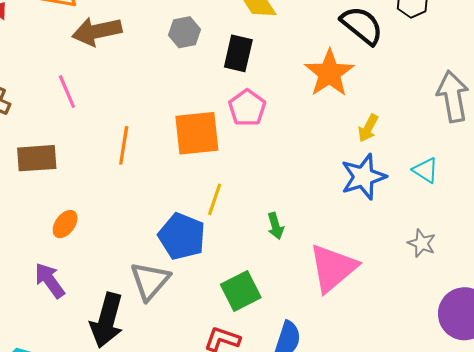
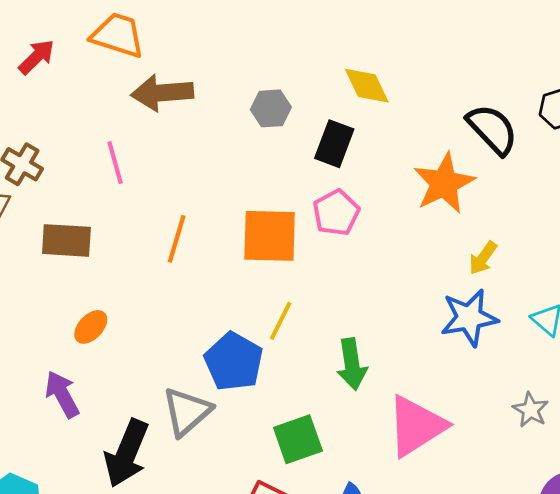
green arrow: (276, 226) -> (352, 364), size x1.5

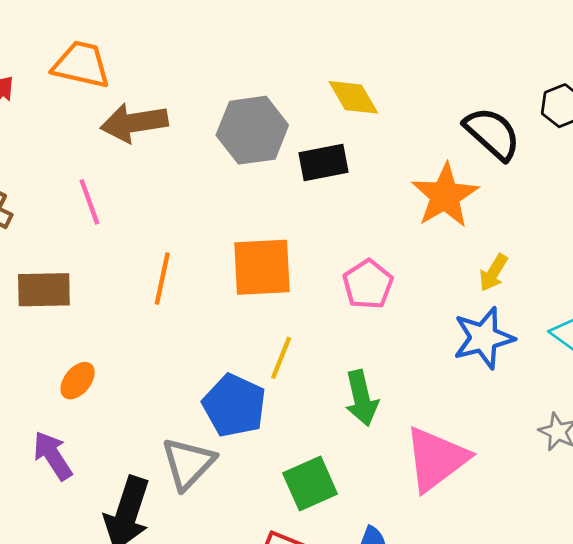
gray hexagon: (271, 108) -> (252, 130), size x1.6
black rectangle: (334, 144) -> (323, 163), turned 63
pink pentagon: (336, 213) -> (368, 284), moved

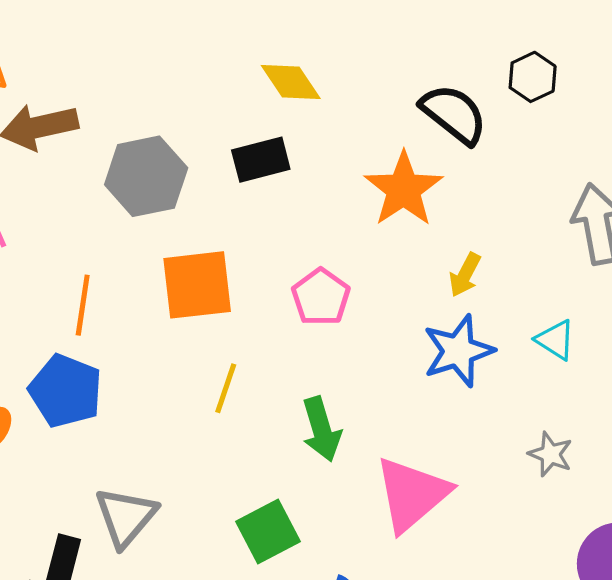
gray hexagon: (252, 130) -> (146, 176), moved
blue pentagon: (234, 406) -> (66, 391), moved

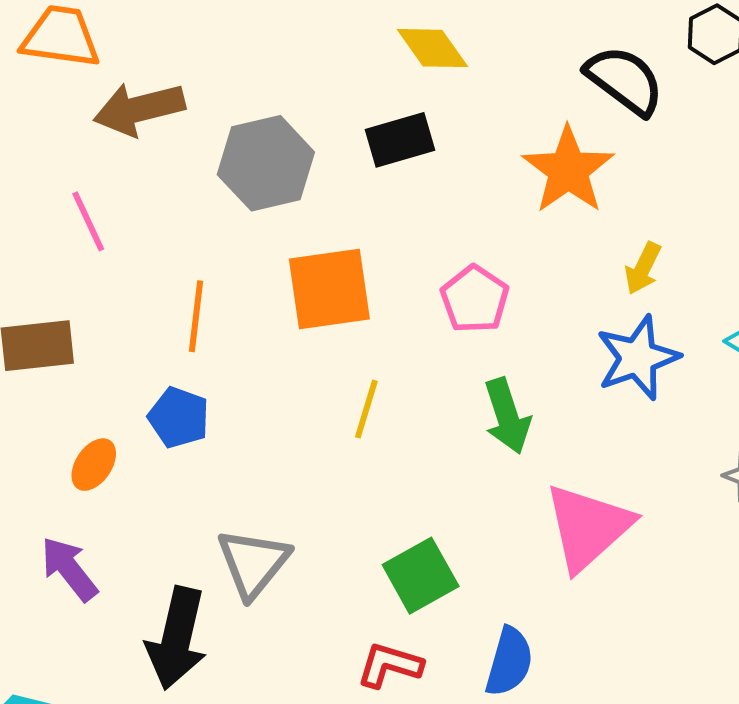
blue pentagon: (66, 391) -> (179, 417), size x0.7
green arrow: (321, 429) -> (507, 416), moved

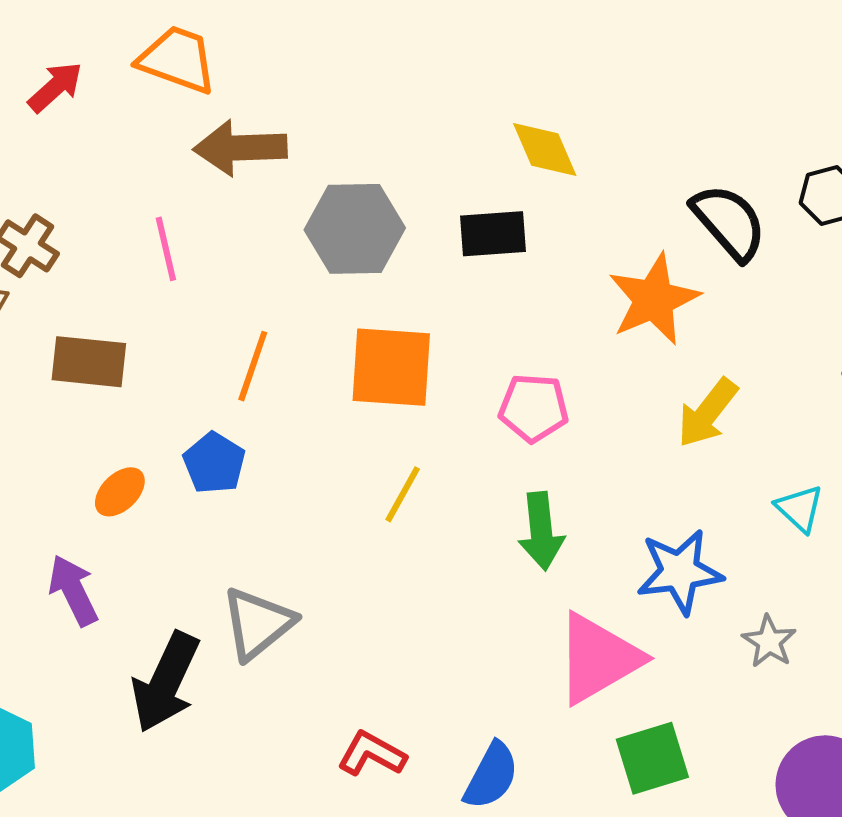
yellow arrow: (643, 268) -> (707, 413), size x1.4
pink pentagon: (475, 299) -> (534, 408), turned 30
blue star: (638, 358) -> (680, 572), moved
green square: (421, 576) -> (652, 758), moved

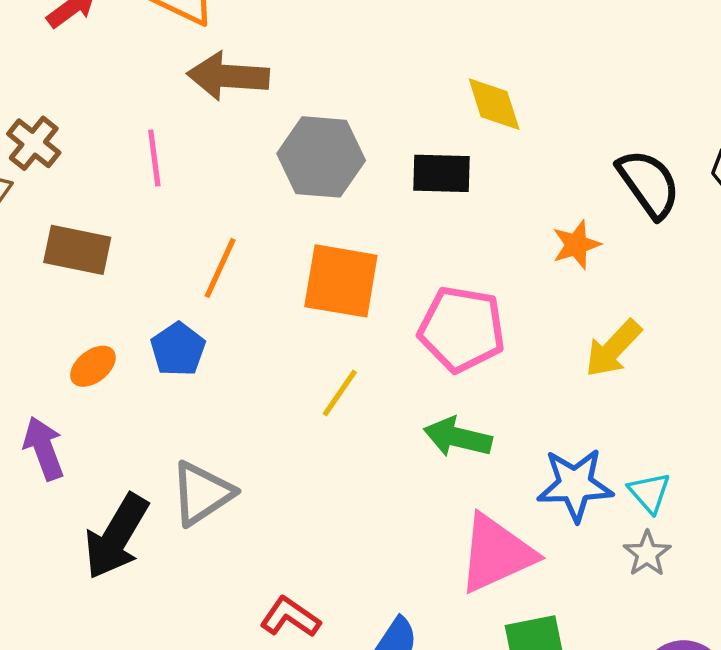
orange star: (654, 299) -> (576, 245), size x0.6
pink pentagon: (534, 408) -> (462, 329), size x1.4
cyan triangle: (800, 509) -> (649, 493), moved
green arrow: (541, 531) -> (458, 437), turned 104

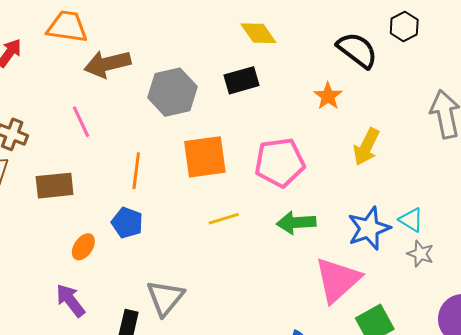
yellow line: (340, 393) -> (224, 219), turned 56

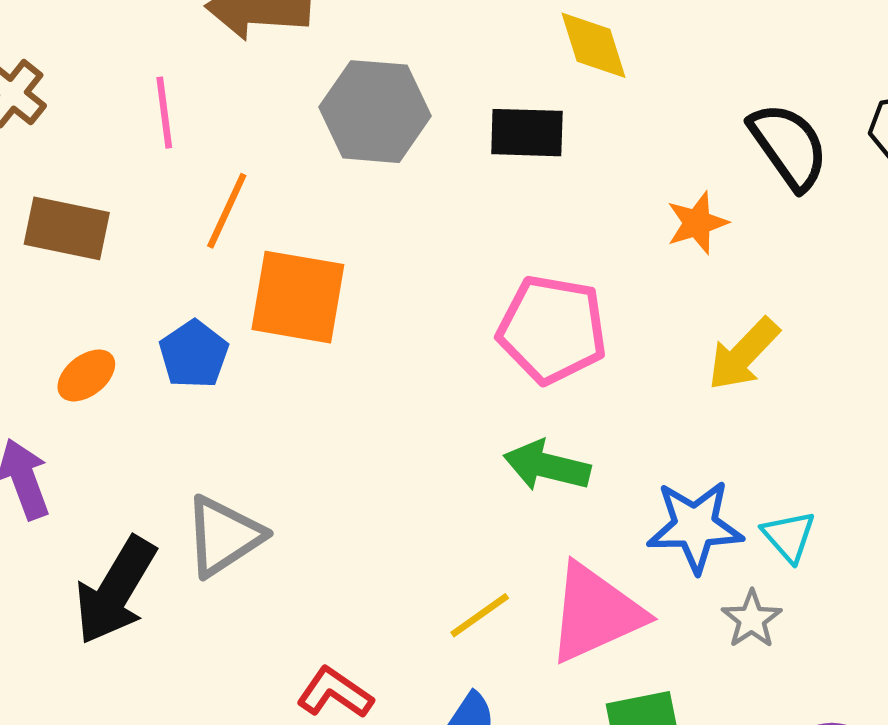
orange square: (205, 157) -> (298, 297), moved
orange line: (136, 171) -> (227, 211), moved
yellow line: (224, 219) -> (480, 615), moved, turned -36
gray star: (420, 254) -> (752, 619), moved

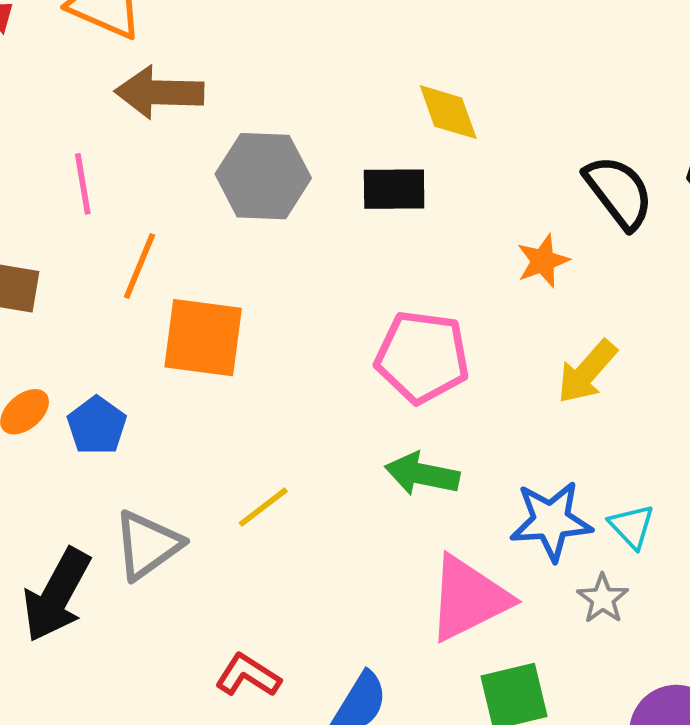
blue pentagon: (194, 354) -> (97, 426), moved
yellow line: (480, 615) -> (263, 507), moved

